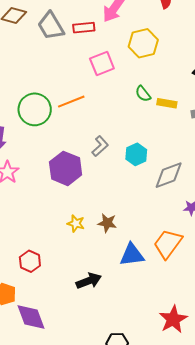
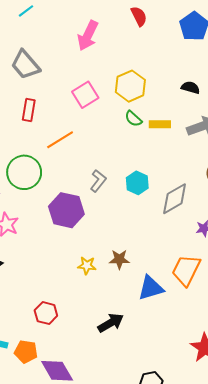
red rectangle: (84, 28) -> (29, 110), moved, turned -65
yellow hexagon: (143, 43) -> (130, 86), moved
green circle: (35, 109) -> (24, 172), moved

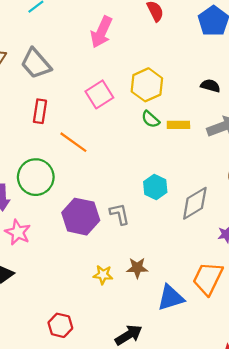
orange line: (60, 140) -> (73, 142), turned 68
gray L-shape: (98, 181) -> (120, 214), moved, turned -50

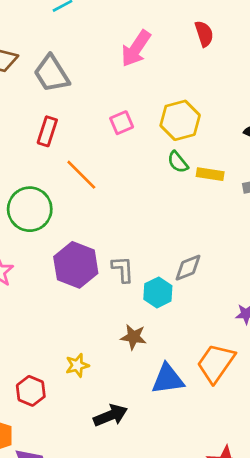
pink square: (99, 94) -> (122, 123), size x0.7
cyan hexagon: (155, 187) -> (158, 292), moved
gray diamond: (195, 203) -> (188, 268), moved, size x0.7
yellow star: (103, 275) -> (77, 365), moved, turned -30

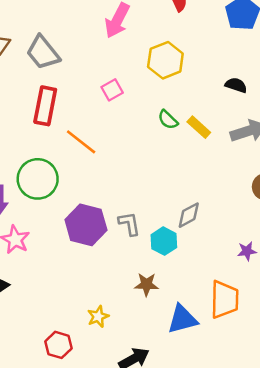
yellow hexagon: (180, 120) -> (165, 60), moved
red rectangle: (47, 131) -> (45, 106), size x1.4
yellow rectangle: (210, 174) -> (199, 127), turned 40
orange trapezoid: (216, 363) -> (225, 299), turned 153

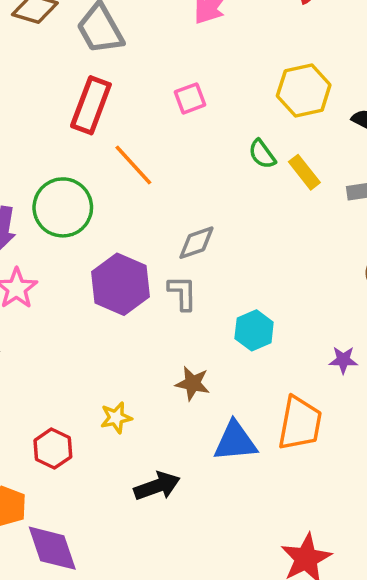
yellow hexagon: (165, 60) -> (304, 90), moved
gray diamond: (189, 215) -> (196, 243), moved
cyan hexagon: (164, 241) -> (254, 330), moved

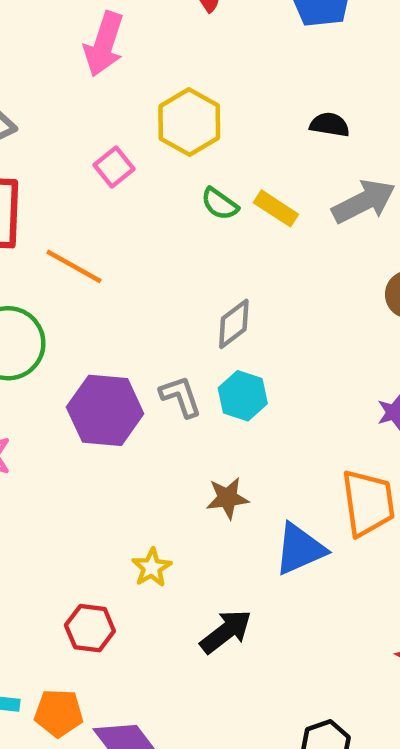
yellow hexagon: (304, 90) -> (189, 122), moved
gray diamond: (196, 243) -> (234, 324), moved
cyan hexagon: (254, 330) -> (243, 396), moved

